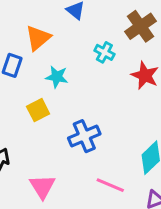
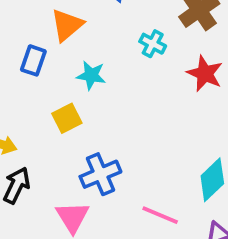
blue cross: (84, 136) -> (100, 174), moved

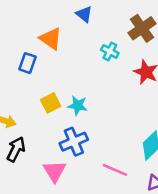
orange triangle: (67, 25) -> (51, 39), turned -45
cyan star: (91, 75) -> (78, 106), moved

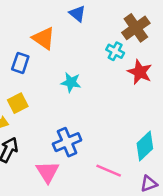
cyan cross: (110, 51) -> (115, 51), moved
yellow square: (51, 103) -> (18, 103), moved
cyan star: (78, 106) -> (71, 82), moved

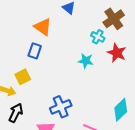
blue rectangle: (20, 63) -> (35, 51), moved
cyan star: (71, 82) -> (86, 61), moved

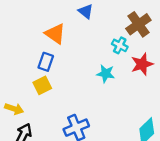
red star: (117, 53) -> (142, 64), turned 30
yellow square: (23, 77) -> (42, 85), moved

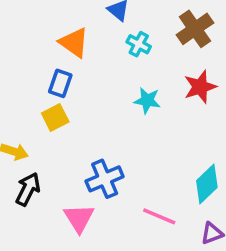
cyan cross: (120, 45) -> (139, 44), moved

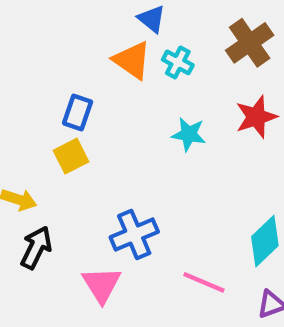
orange triangle: (74, 43) -> (132, 60), moved

